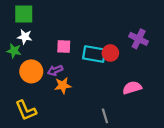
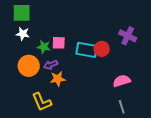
green star: (14, 51) -> (44, 47), moved
yellow L-shape: (26, 110) -> (42, 102), moved
gray line: (105, 116) -> (122, 107), moved

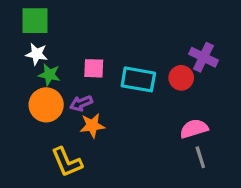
green star: (44, 47) -> (49, 75), moved
red circle: (102, 49) -> (181, 78), moved
gray line: (122, 107) -> (200, 157), moved

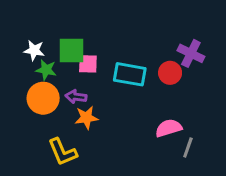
green square: (35, 21) -> (71, 50), moved
purple arrow: (81, 103) -> (76, 97), turned 30
pink semicircle: (194, 129) -> (169, 128), moved
gray line: (200, 157) -> (188, 147), turned 36

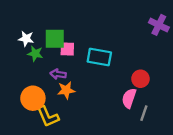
purple cross: (191, 53) -> (159, 25), moved
red circle: (170, 73) -> (140, 79), moved
orange circle: (43, 98) -> (33, 98), moved
pink semicircle: (169, 128) -> (129, 98), turned -54

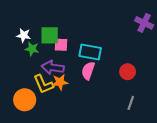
purple arrow: (58, 74) -> (53, 68), size x1.5
orange circle: (33, 98) -> (25, 100), moved
pink semicircle: (129, 98) -> (88, 71), moved
yellow L-shape: (48, 117) -> (43, 84), moved

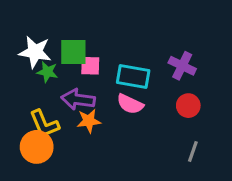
purple cross: (144, 23) -> (182, 66), moved
white star: (24, 35) -> (35, 52), size x1.5
pink semicircle: (88, 71) -> (130, 104), turned -84
yellow L-shape: (43, 84) -> (44, 124), moved

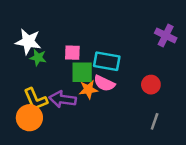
green square: (73, 52) -> (82, 72), moved
purple cross: (182, 66) -> (166, 35), moved
purple arrow: (78, 99) -> (63, 99), moved
orange star: (89, 121) -> (88, 89), moved

